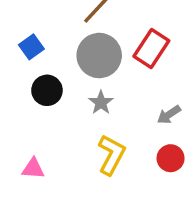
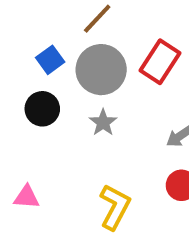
blue square: (31, 47) -> (50, 60), moved
yellow L-shape: (111, 155) -> (115, 207), moved

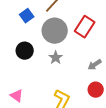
blue square: (50, 60) -> (27, 16), moved
pink triangle: (27, 197) -> (17, 96), turned 32

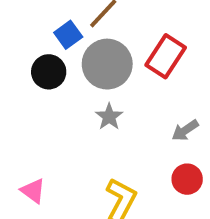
blue square: (27, 16) -> (68, 35), moved
black circle: (25, 51) -> (49, 72), moved

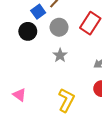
gray circle: (107, 64) -> (59, 27), size x0.7

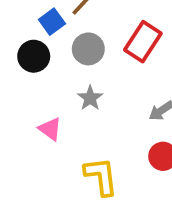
pink triangle: (19, 95) -> (50, 129), moved
yellow L-shape: (66, 100) -> (101, 176), turned -35

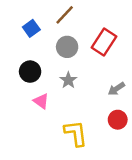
blue square: (52, 22) -> (31, 28), moved
black circle: (34, 56) -> (30, 72), moved

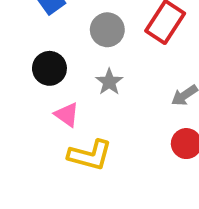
yellow L-shape: (76, 133) -> (90, 155), moved, turned 112

